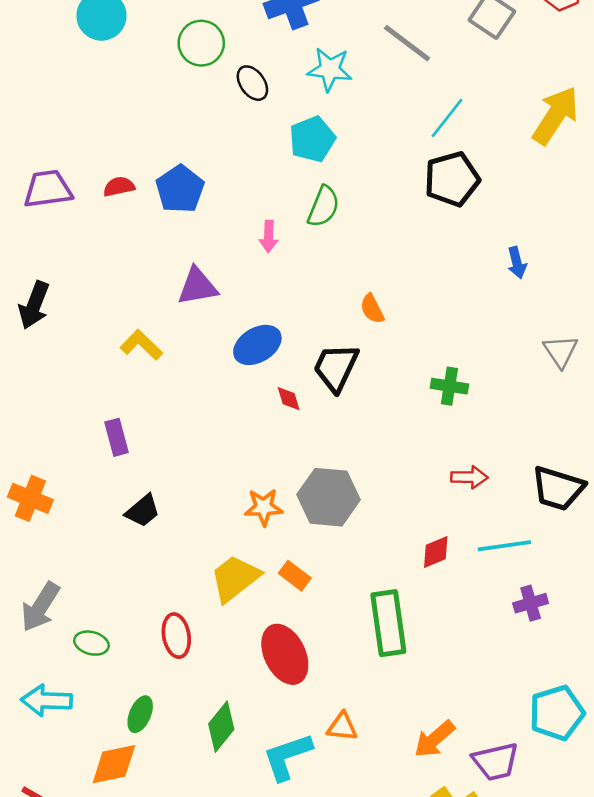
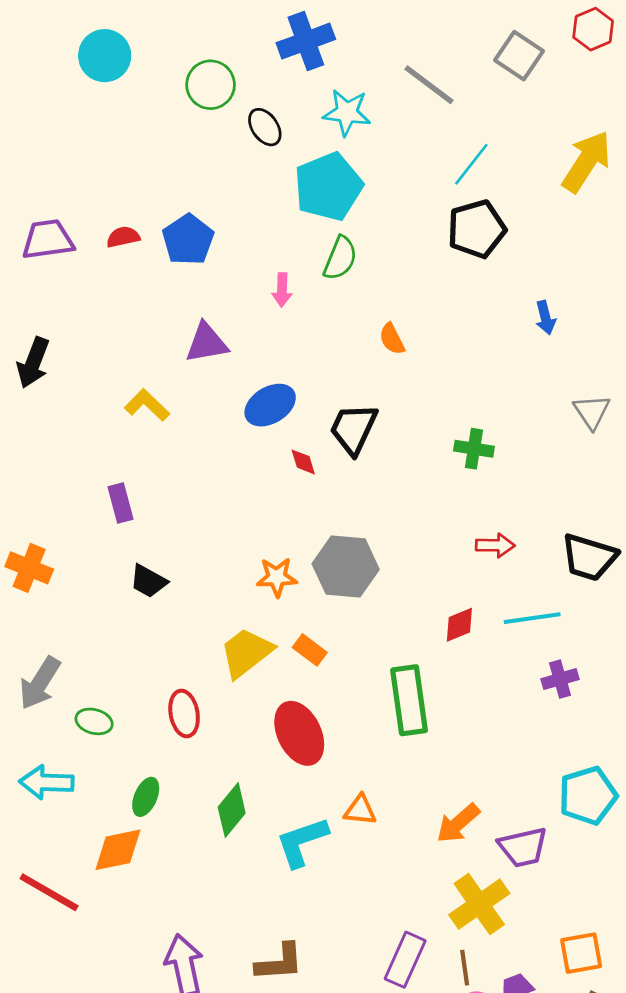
cyan pentagon: (312, 139) -> (328, 187), size x1.4
orange semicircle: (372, 309) -> (392, 339), moved
black trapezoid: (143, 511) -> (148, 581), turned 69

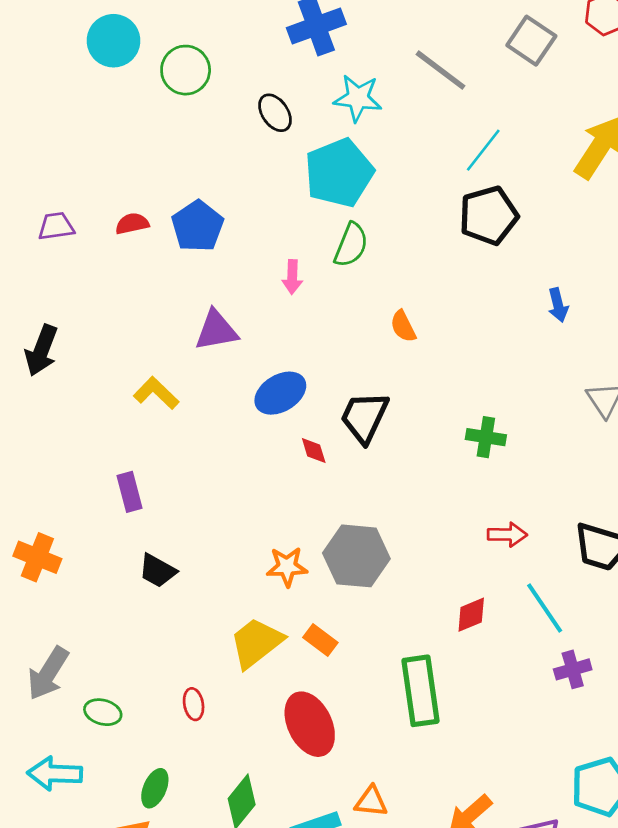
green circle: (211, 85) -> (186, 70), moved
purple trapezoid: (48, 240) -> (56, 226), size x0.7
cyan line: (532, 618) -> (545, 608), turned 64
red ellipse: (184, 713) -> (194, 704), size x0.7

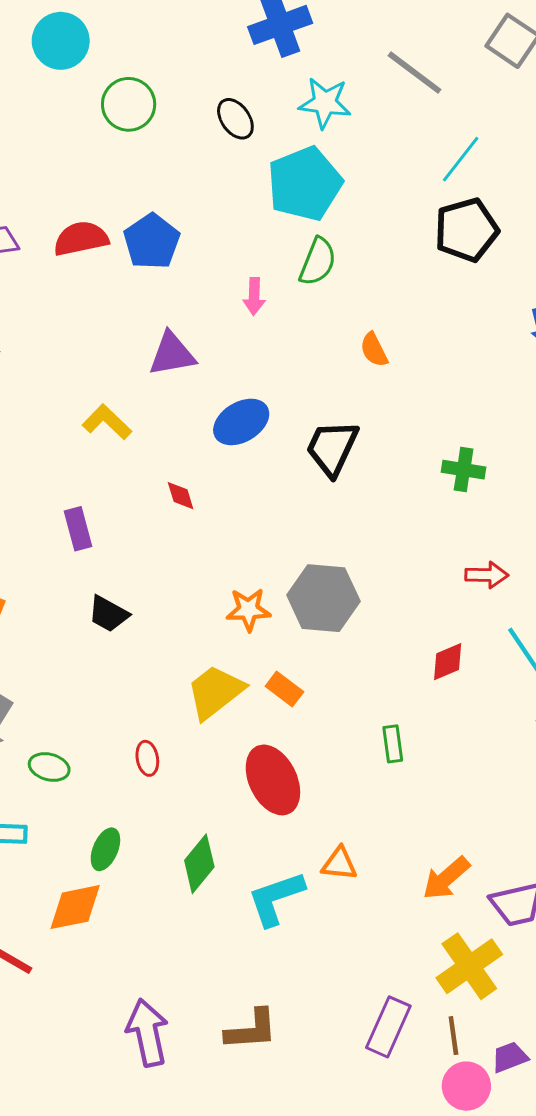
green circle: (186, 70) -> (129, 104), moved
red semicircle: (132, 224) -> (81, 239), size x1.5
red diamond: (314, 450) -> (181, 496), moved
green rectangle: (420, 691) -> (393, 744), size x0.5

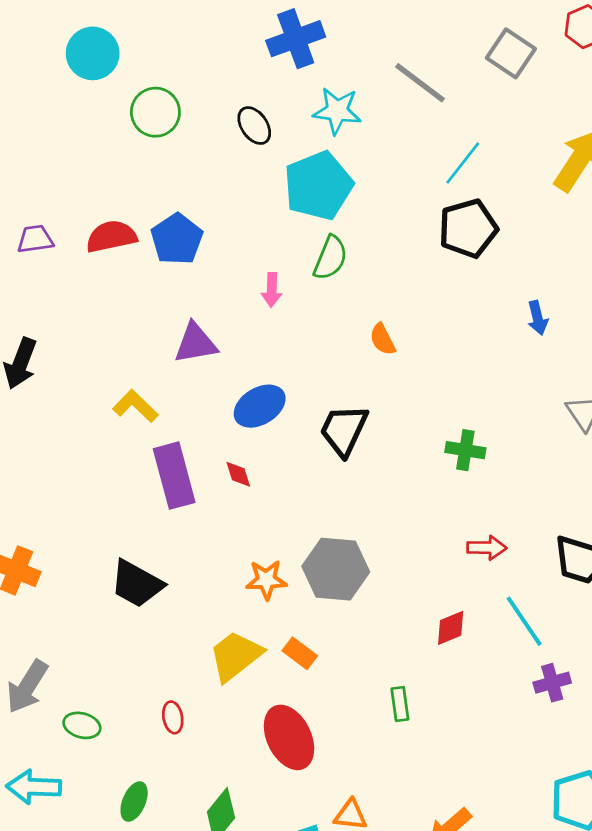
red diamond: (181, 496) -> (238, 474), moved
purple rectangle: (78, 529) -> (174, 476), moved, size x1.6
black trapezoid: (108, 614) -> (137, 584), size x1.4

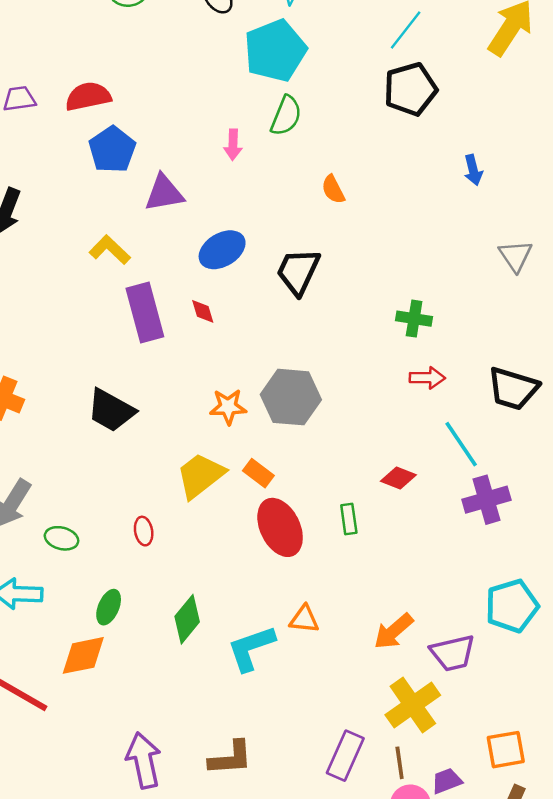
blue pentagon: (177, 239) -> (112, 150), moved
green cross: (465, 450) -> (414, 319), moved
red diamond: (451, 628) -> (398, 478), moved, turned 44
purple cross: (552, 683) -> (486, 500), size x1.4
red ellipse: (289, 737) -> (280, 527), moved

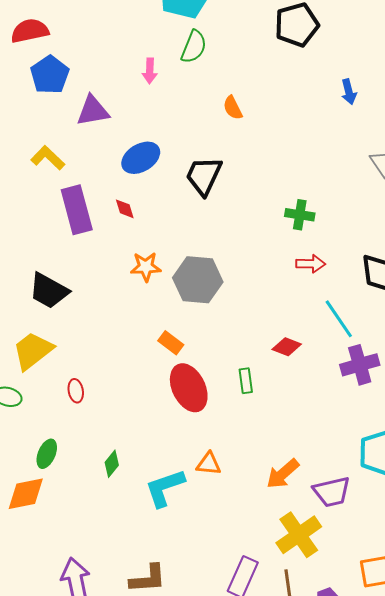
orange star: (228, 407) -> (146, 267), moved
yellow trapezoid: (200, 476) -> (33, 351), moved
green diamond: (187, 619) -> (112, 464), size x0.7

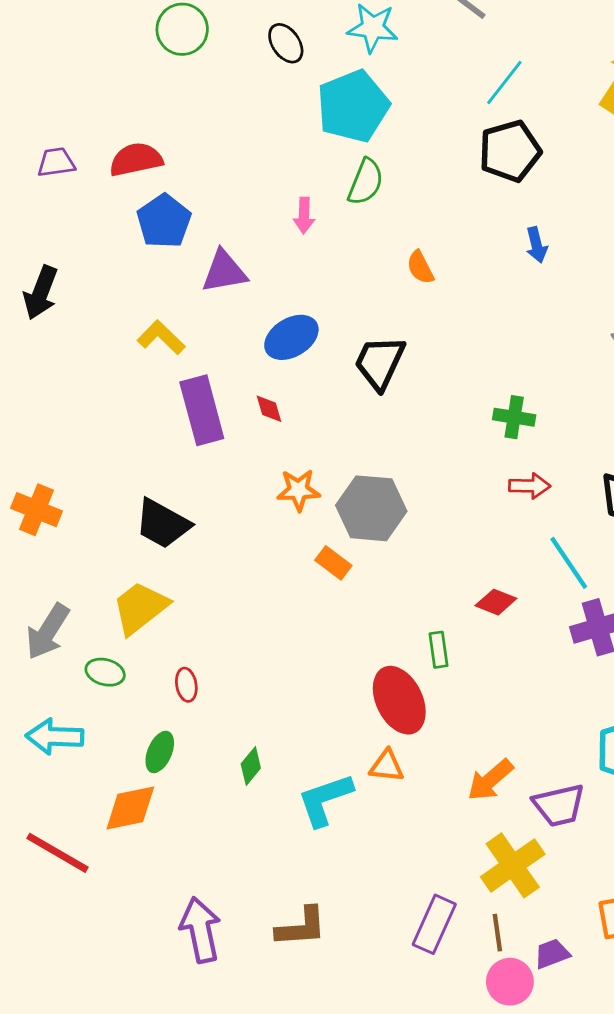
blue arrow: (349, 92) -> (537, 245), moved
orange rectangle: (171, 343) -> (333, 563), moved
red ellipse: (189, 388) -> (399, 700), moved
red ellipse: (76, 391) -> (186, 685), moved

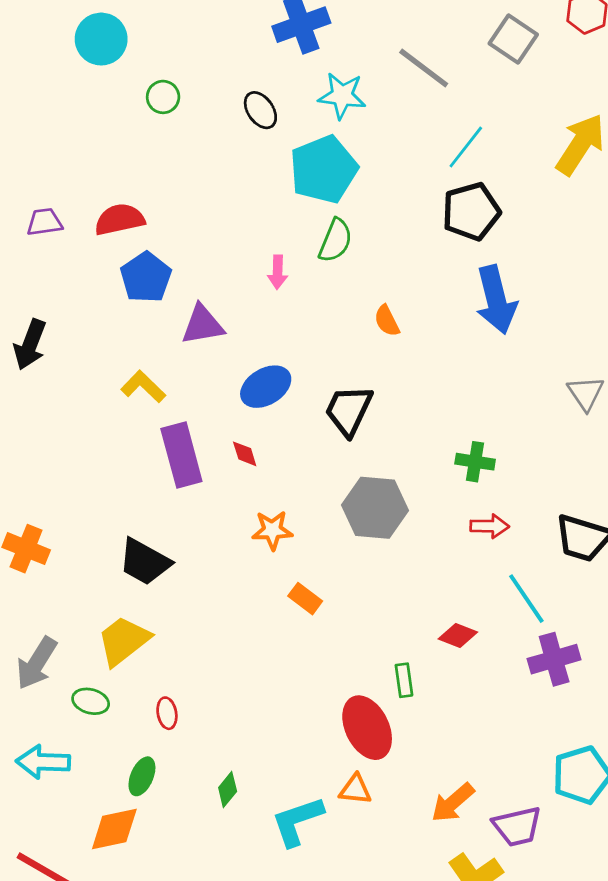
green circle: (182, 29) -> (163, 97), size x0.7
blue arrow: (537, 245) -> (496, 300), size x2.0
gray hexagon: (371, 508) -> (375, 508), moved

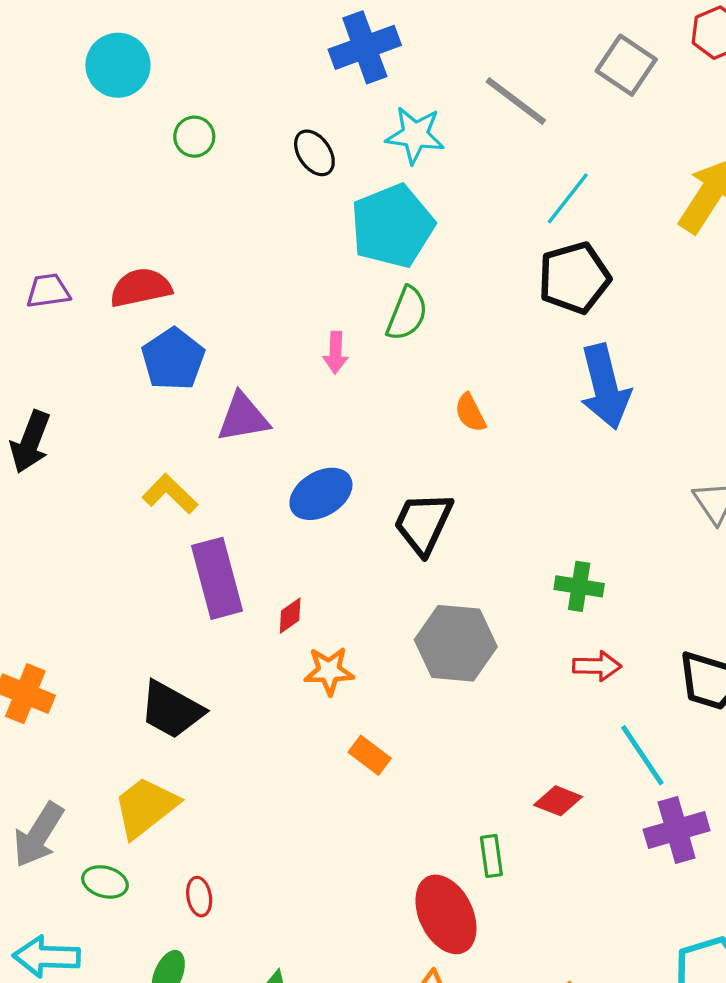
red diamond: (245, 454) -> (290, 616), moved, turned 72

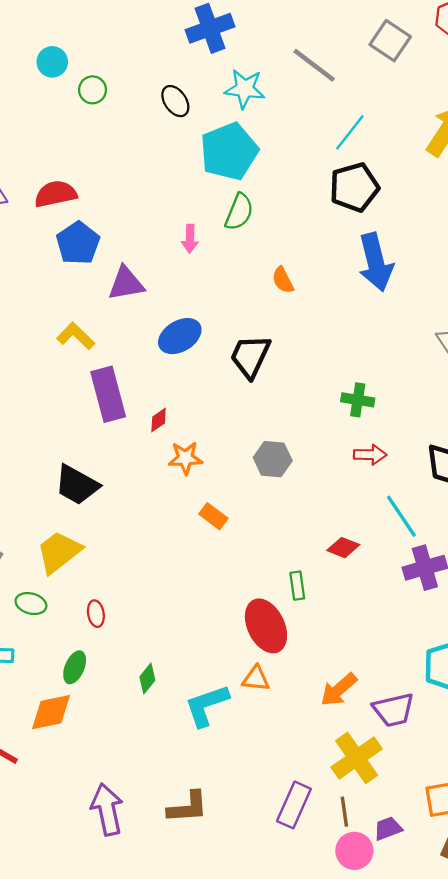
cyan circle: (118, 65) -> (52, 62), moved, size x0.7
gray hexagon: (456, 643) -> (273, 459), moved, size x0.7

